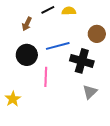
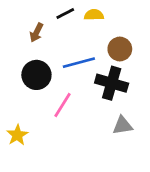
brown circle: (97, 34) -> (120, 49), moved
pink line: (46, 77) -> (62, 105), turned 30
gray triangle: (90, 92) -> (123, 125), turned 35

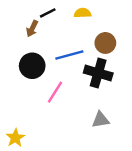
black line: (65, 13) -> (48, 13), moved
gray triangle: (123, 125) -> (101, 120), moved
yellow star: (17, 135) -> (15, 138), moved

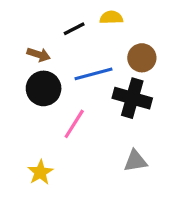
black line: (48, 13) -> (74, 29), moved
brown arrow: (32, 29) -> (39, 55), moved, turned -98
yellow star: (15, 138) -> (40, 172), moved

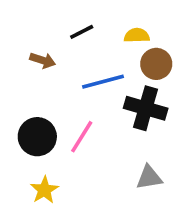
yellow semicircle: (111, 18) -> (137, 35), moved
black circle: (44, 88) -> (37, 137), moved

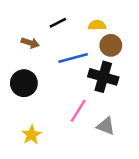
black circle: (37, 137) -> (24, 83), moved
pink line: (82, 137) -> (78, 111), moved
gray triangle: (149, 178) -> (106, 126), turned 30

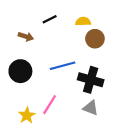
blue line: (73, 58) -> (63, 66), moved
black cross: (103, 77) -> (91, 80), moved
pink line: (78, 111) -> (50, 105), moved

